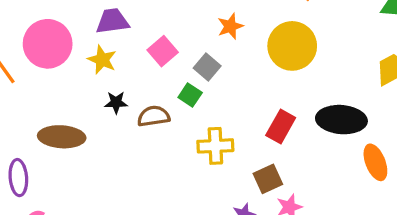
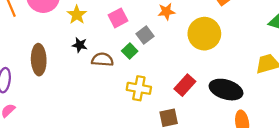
brown ellipse: (62, 137) -> (39, 60), turned 72

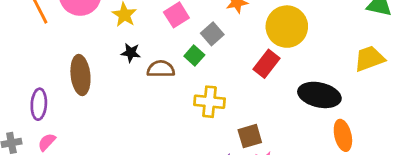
red rectangle: (185, 85) -> (266, 64), moved

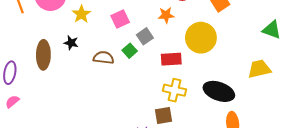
black star: (131, 53) -> (71, 43), moved
red rectangle: (266, 64) -> (171, 59), moved, turned 42
yellow cross: (209, 102) -> (174, 90), moved

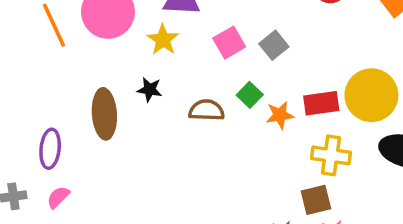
orange star: (166, 15) -> (280, 115), moved
gray square: (145, 36) -> (274, 45), moved
yellow circle: (201, 38) -> (371, 95), moved

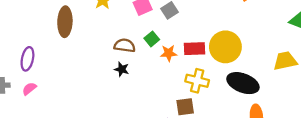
black star: (150, 90) -> (122, 69), moved
brown ellipse: (104, 114) -> (65, 22), moved

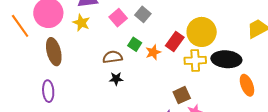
red rectangle: (194, 49) -> (175, 42), turned -36
purple ellipse: (27, 59) -> (48, 91), moved
yellow cross: (197, 81) -> (195, 60), moved

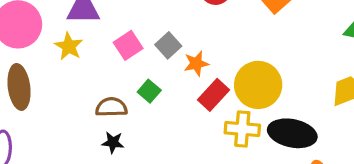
orange star: (153, 52) -> (196, 63), moved

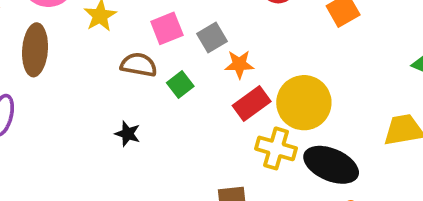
brown semicircle: (111, 107) -> (139, 65), moved

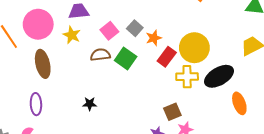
green square: (180, 85) -> (126, 58), size x1.5
black star: (128, 134) -> (90, 104), moved
black ellipse: (331, 165) -> (219, 76), turned -36

